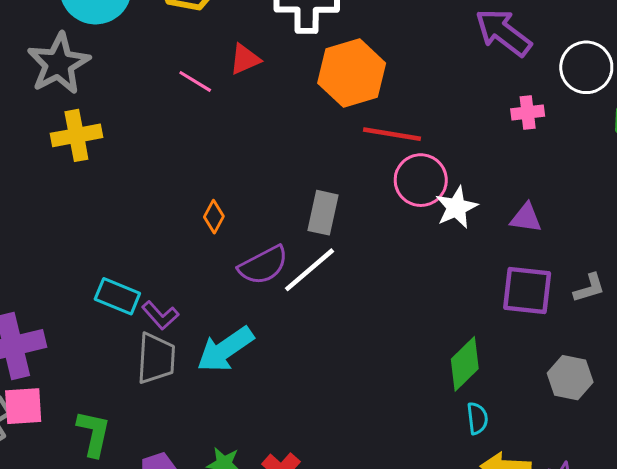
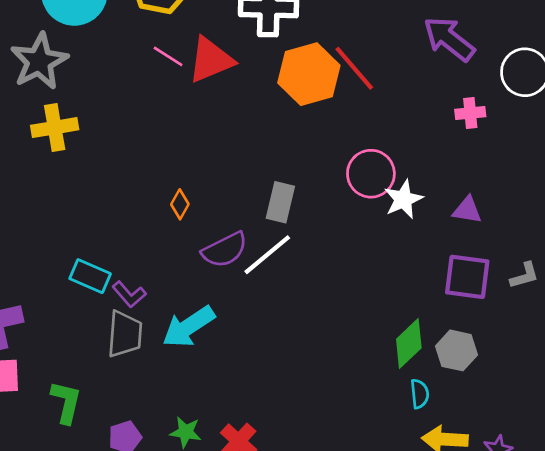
red triangle: (245, 59) -> (211, 60), size x1.6
pink line: (195, 81) -> (168, 56), moved
red line: (392, 134) -> (354, 68), moved, turned 39
gray hexagon: (570, 378) -> (456, 350), moved

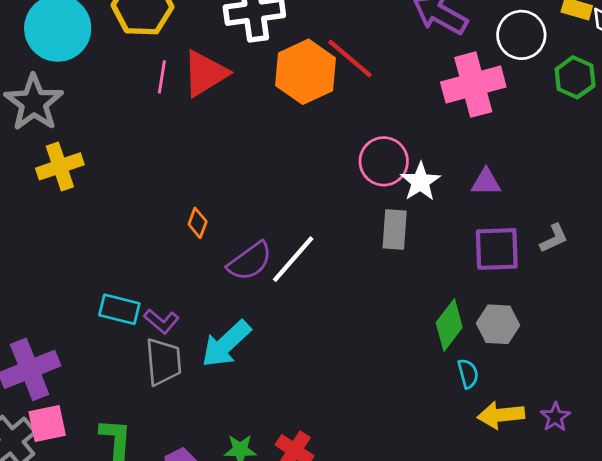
pink line: (168, 56) -> (162, 77), turned 76
pink cross: (470, 113) -> (473, 85), size x2.0
gray rectangle: (280, 202) -> (395, 230), moved

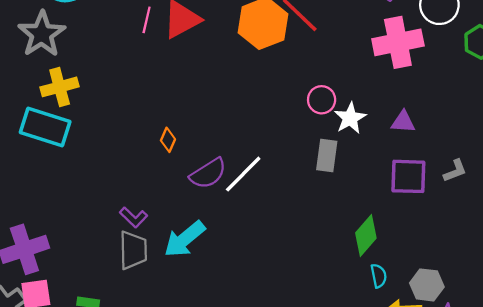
pink circle: (384, 161) -> (322, 100), size x0.7
cyan rectangle: (119, 309) -> (45, 127), moved, size x1.5
gray hexagon: (498, 324) -> (427, 285), moved

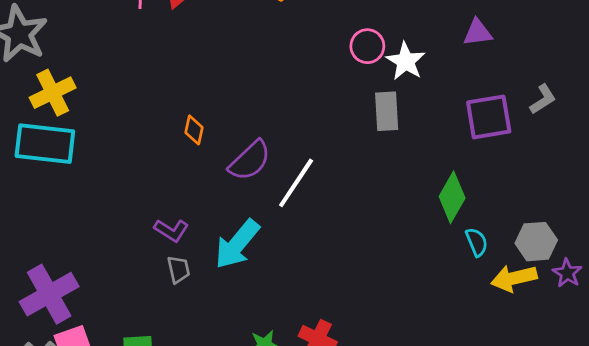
purple triangle: (403, 122) -> (478, 33), moved
white line: (243, 174) -> (296, 183), moved
gray trapezoid: (133, 250) -> (179, 269), size x0.6

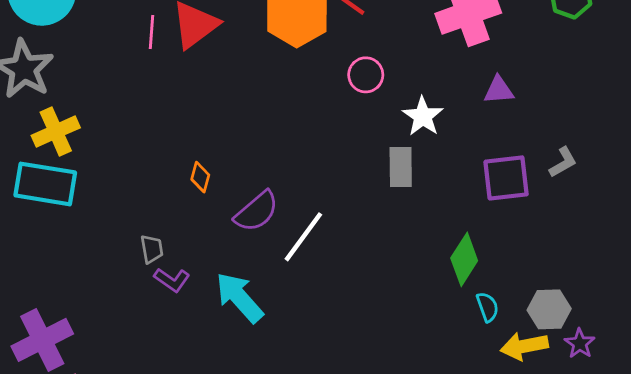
pink circle: (367, 46) -> (366, 75), moved
cyan arrow: (237, 244) -> (239, 297), turned 96
gray trapezoid: (179, 269) -> (152, 249), moved

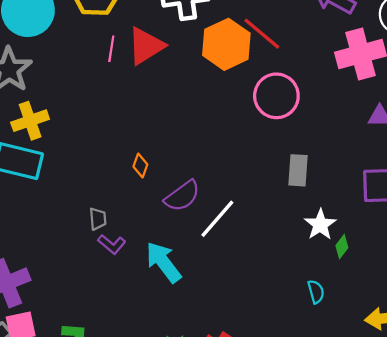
pink circle: (366, 75) -> (276, 96), size x1.6
white star: (423, 116) -> (320, 225), moved
green diamond: (464, 259) -> (342, 247), size x0.6
cyan semicircle: (487, 307) -> (316, 292), moved

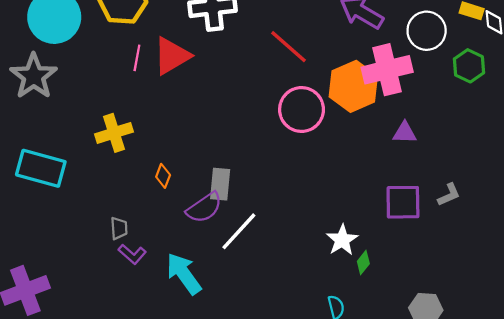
orange hexagon: (226, 44) -> (353, 86), moved
yellow cross: (30, 121) -> (114, 133), moved
gray rectangle: (298, 170) -> (220, 184), moved

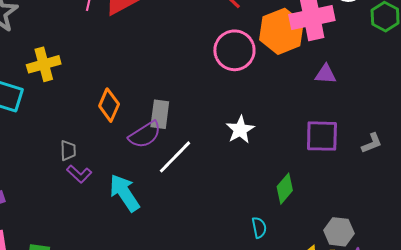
yellow cross: (114, 133) -> (44, 64), moved
orange diamond: (163, 176) -> (109, 105), size x1.5
gray L-shape: (449, 195) -> (372, 143), moved
white star: (342, 240) -> (240, 130), moved
green diamond: (363, 263) -> (285, 189), size x1.4

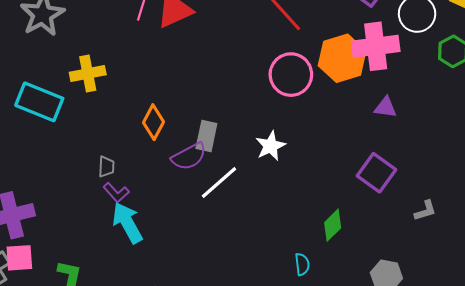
white star: (240, 130) -> (270, 146), moved
purple square: (322, 136) -> (376, 173), turned 30
gray L-shape: (372, 143) -> (425, 211), moved
cyan arrow: (124, 193) -> (127, 223), moved

